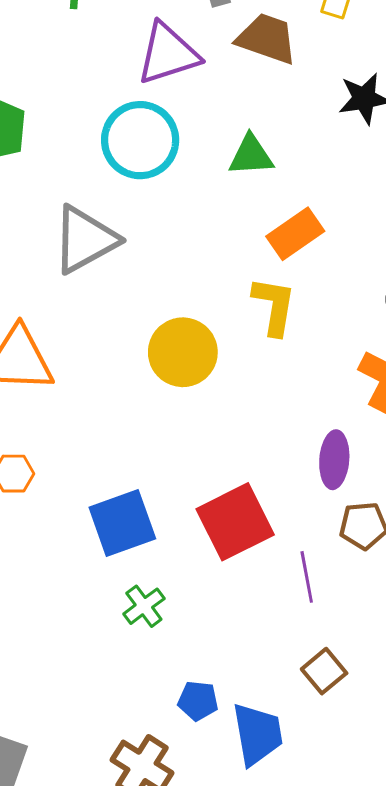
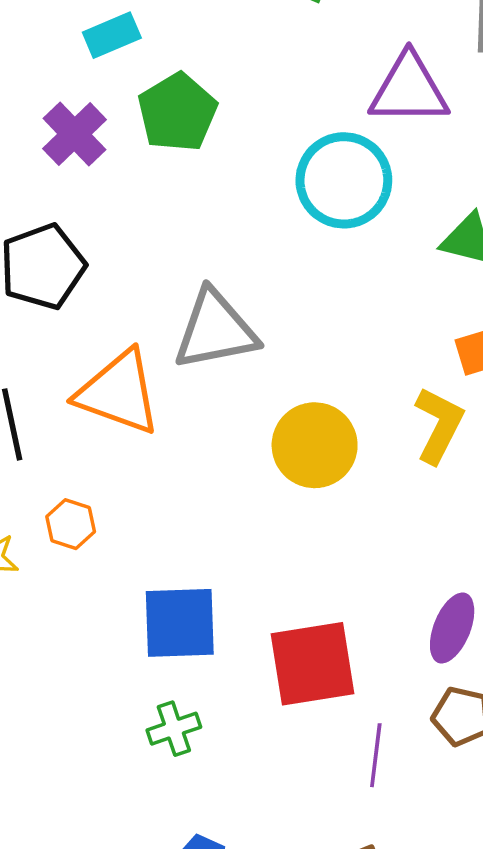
gray triangle: (85, 240) -> (215, 330), moved

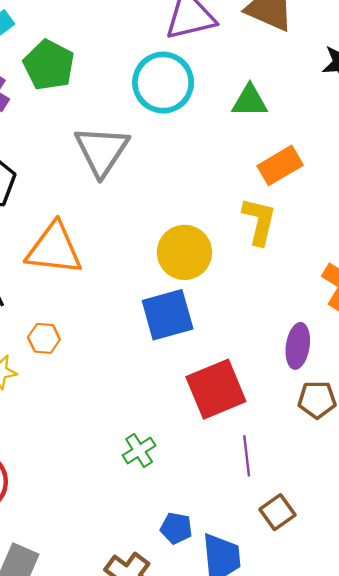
gray triangle: (215, 330) -> (102, 151), moved, turned -32
blue square: (180, 623) -> (168, 315), moved
purple line: (376, 755) -> (247, 456), moved

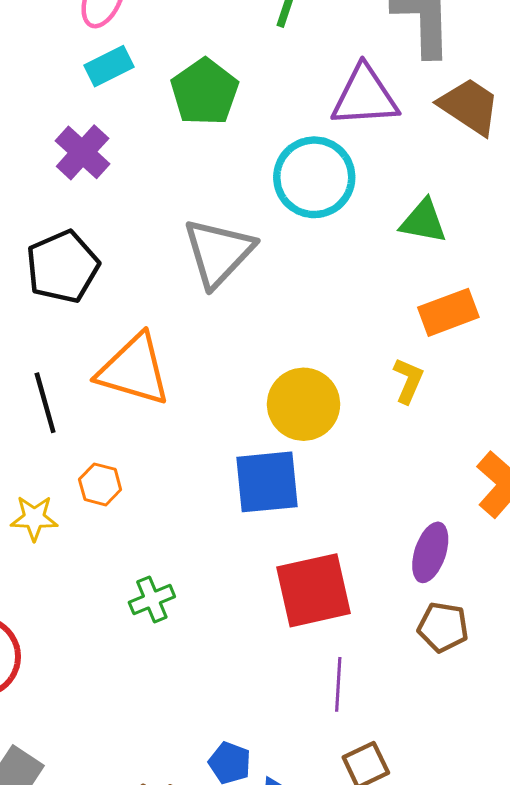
green pentagon: (49, 65) -> (205, 92), moved
yellow L-shape: (259, 221) -> (408, 380), size x0.7
green cross: (139, 450) -> (152, 600), moved

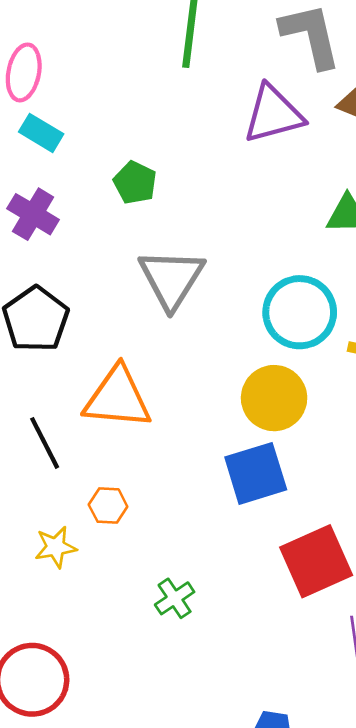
cyan rectangle: (109, 66) -> (41, 133), turned 69
green pentagon: (205, 92) -> (135, 183), moved, size x0.7
cyan circle: (314, 177) -> (300, 312), moved

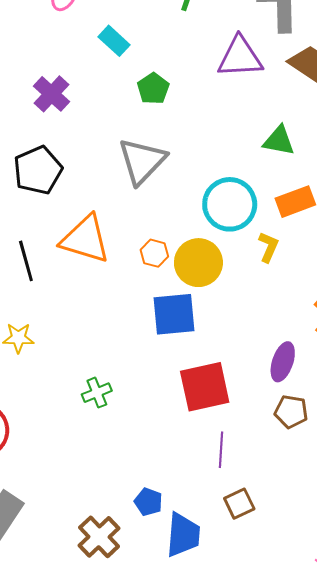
cyan rectangle: (41, 133) -> (114, 41), moved
green pentagon: (135, 183) -> (153, 89), moved
orange hexagon: (108, 506) -> (154, 253), moved

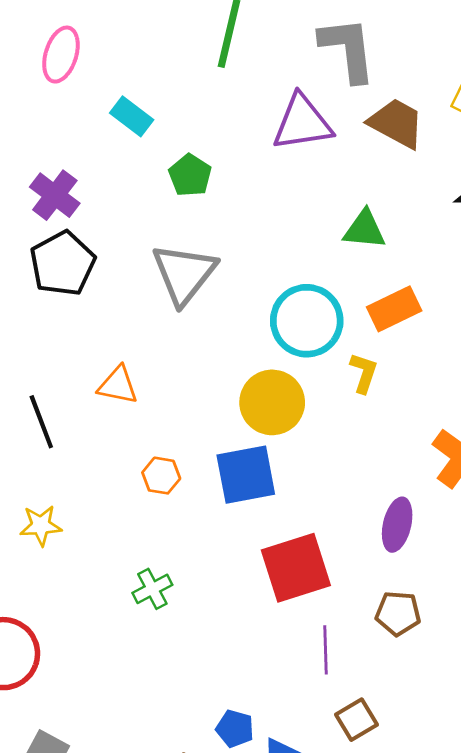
black pentagon: (38, 170) -> (63, 263), moved
orange triangle: (85, 239) -> (118, 385), size x0.6
orange hexagon: (154, 253) -> (161, 476), moved
brown pentagon: (291, 412) -> (398, 613), moved

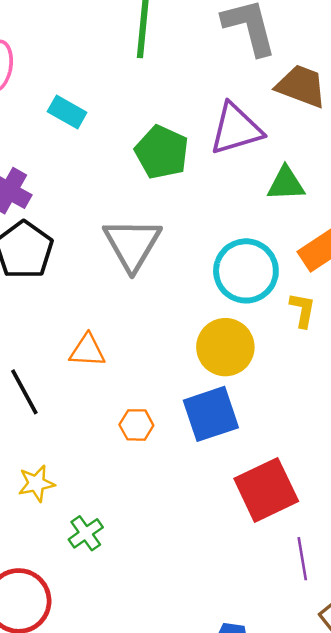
purple triangle: (302, 123) -> (236, 129), moved
green pentagon: (190, 175) -> (162, 152), moved, size x1.4
green cross: (152, 589) -> (86, 533), moved

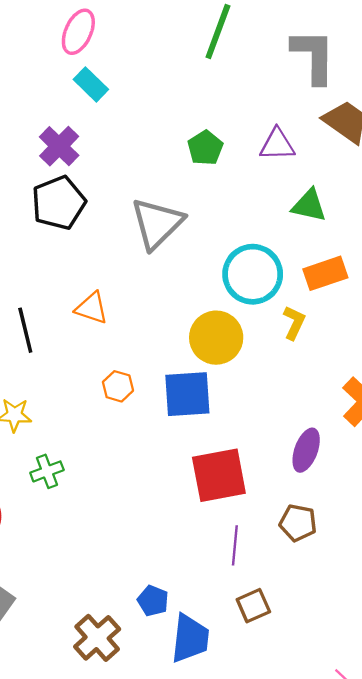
cyan rectangle: (67, 112) -> (91, 84), moved
purple triangle: (236, 129) -> (277, 145), size x0.7
green pentagon: (162, 152) -> (205, 148), size x0.7

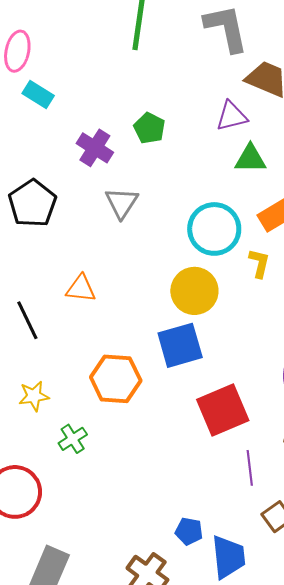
purple triangle: (277, 145) -> (232, 116), moved
purple cross: (59, 146) -> (95, 148), moved
gray triangle: (157, 223) -> (122, 203), size x0.7
orange hexagon: (118, 386) -> (116, 379), moved, size x1.8

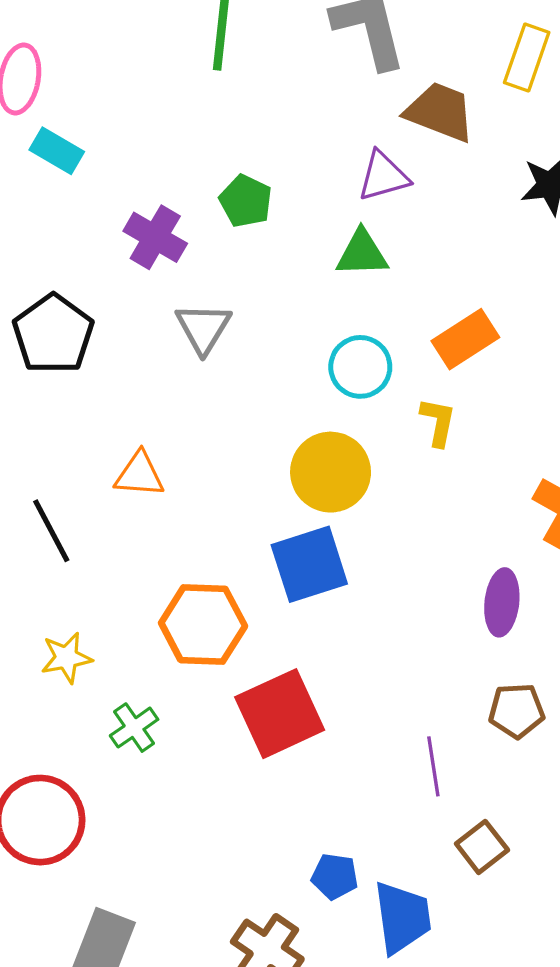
green triangle: (250, 159) -> (362, 253), moved
cyan circle: (214, 229) -> (360, 367), size x0.7
red square: (223, 410) -> (280, 714), moved

